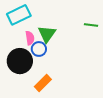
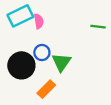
green triangle: (47, 34) -> (61, 62), moved
pink semicircle: (30, 38) -> (39, 21), moved

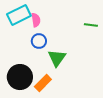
blue circle: (42, 52) -> (39, 41), moved
black circle: (21, 65) -> (20, 77), moved

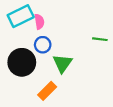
green line: (91, 25) -> (100, 39), moved
black circle: (20, 77) -> (22, 62), moved

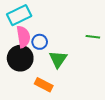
pink semicircle: (39, 22) -> (23, 37), moved, size x1.5
orange rectangle: (47, 91) -> (44, 85), turned 72

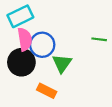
blue circle: (40, 42) -> (42, 45), size x1.5

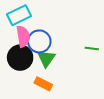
green line: (99, 39) -> (92, 48), moved
green triangle: (62, 63) -> (46, 59), moved

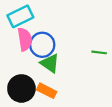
black circle: (20, 58) -> (21, 88), moved
green triangle: (46, 59) -> (50, 63), turned -30

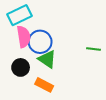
black circle: (21, 88) -> (21, 67), moved, size x0.7

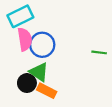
green triangle: (47, 59) -> (39, 72), moved
black circle: (21, 67) -> (27, 83), moved

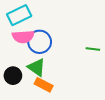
pink semicircle: (25, 39) -> (23, 37), turned 95
black circle: (27, 83) -> (13, 76), moved

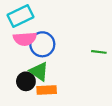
black circle: (13, 76) -> (26, 81), moved
orange rectangle: (44, 85) -> (47, 90), turned -30

